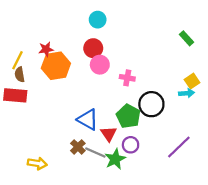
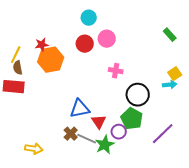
pink circle: (100, 65) -> (107, 39), moved
green pentagon: (128, 116) -> (132, 119), moved
blue triangle: (88, 120) -> (80, 109), turned -40

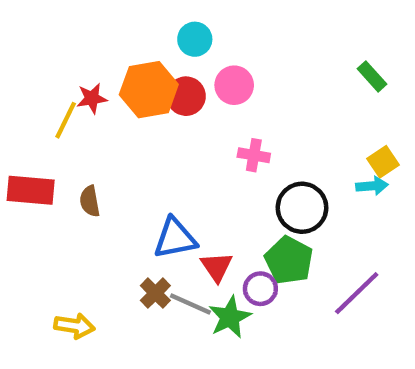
yellow line: (16, 55) -> (66, 120), moved
orange hexagon: (51, 60) -> (149, 90), moved
brown semicircle: (18, 68) -> (90, 201), moved

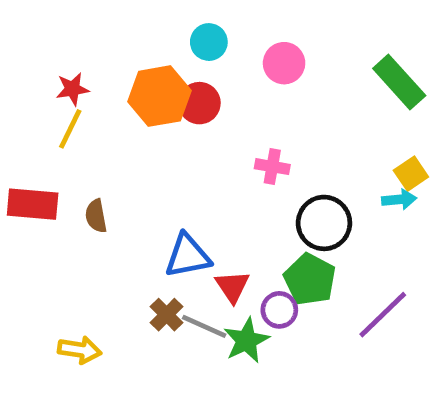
green rectangle: (372, 76) -> (399, 82), size x1.6
pink circle: (234, 85) -> (284, 63), moved
red star: (92, 98) -> (73, 89), moved

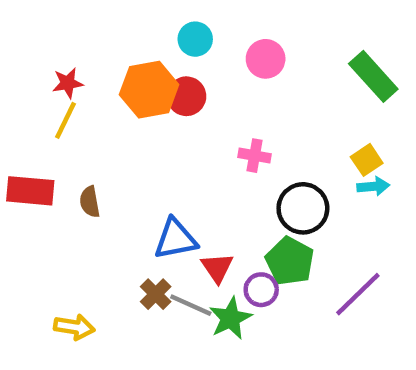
yellow square: (411, 174) -> (367, 160), moved

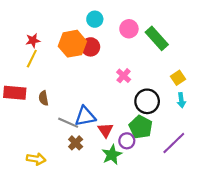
green rectangle: (373, 76) -> (157, 38), moved
pink cross: (255, 156) -> (124, 76), turned 32
cyan arrow: (373, 186) -> (181, 100), moved, turned 88
gray line: (191, 305) -> (68, 123), moved

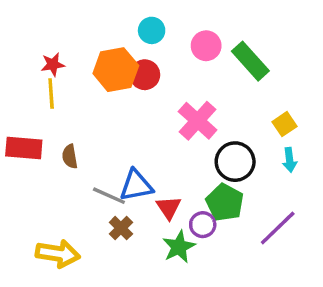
yellow line: (32, 59) -> (51, 93), turned -30
pink cross: (124, 76) -> (198, 121), size x1.6
yellow arrow: (36, 159) -> (58, 254), size x1.4

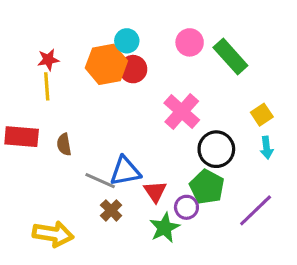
cyan circle: (152, 30) -> (127, 41), moved

